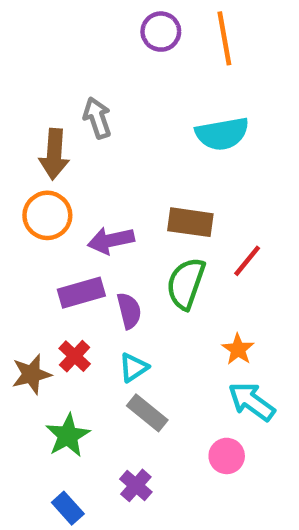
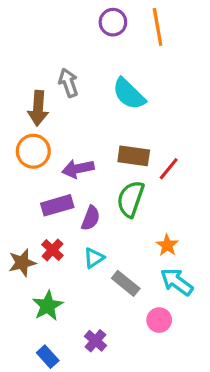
cyan semicircle: (222, 134) -> (129, 94), moved, turned 54
red line: (247, 261) -> (169, 169), moved
purple semicircle: (129, 311) -> (91, 218), turned 35
gray rectangle: (147, 413) -> (126, 283), moved

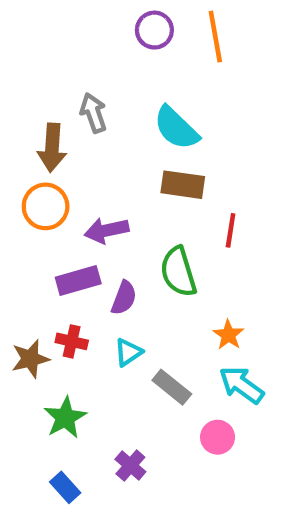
brown rectangle: (134, 156) -> (183, 185), moved
red line: (169, 169) -> (231, 230), turned -30
green semicircle: (130, 199) -> (178, 272), turned -36
red cross: (52, 250) -> (72, 341), turned -30

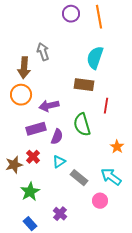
cyan semicircle: (176, 128) -> (95, 58), moved, turned 65
orange star: (228, 335) -> (117, 147), moved
red cross: (72, 341) -> (33, 157), turned 32

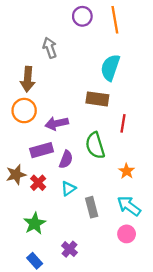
gray arrow: (43, 52) -> (50, 48), moved
orange star: (117, 147) -> (127, 171), moved
brown star: (14, 165) -> (16, 175), moved
gray rectangle: (79, 178) -> (92, 207), turned 36
pink circle: (100, 201) -> (127, 234), moved

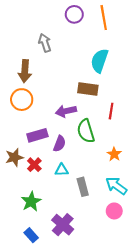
purple arrow: (57, 123) -> (66, 111), moved
cyan triangle: (68, 189) -> (62, 170), turned 32
purple cross: (70, 249) -> (63, 225), size x1.5

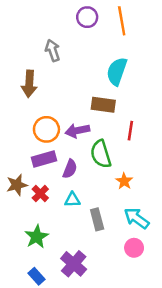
orange circle: (22, 100) -> (46, 129), moved
orange star: (114, 154) -> (124, 181), moved

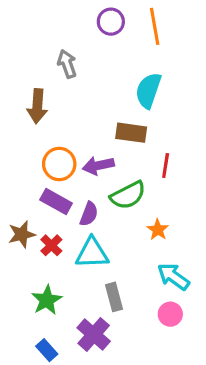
green semicircle: (101, 154) -> (128, 195), turned -100
purple rectangle: (44, 159) -> (56, 202), turned 45
cyan triangle: (72, 200) -> (92, 253), size x1.6
gray rectangle: (97, 219) -> (114, 297), moved

